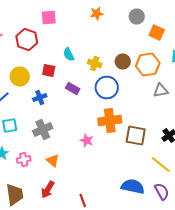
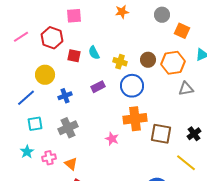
red square: (49, 70) -> (74, 56), moved
purple rectangle: (73, 88) -> (98, 87), turned -56
orange triangle: (53, 160) -> (71, 164), moved

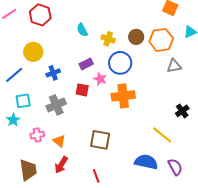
red square: (74, 56) -> (82, 90), moved
brown square: (161, 134) -> (100, 140), moved
pink star: (112, 139) -> (100, 79), moved
cyan star: (27, 152) -> (13, 120), moved
yellow line: (186, 163) -> (162, 135), moved

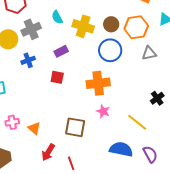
yellow cross: (108, 39) -> (83, 26), size x1.5
blue circle: (120, 63) -> (110, 50), moved
pink star: (100, 79) -> (103, 111), moved
gray cross: (56, 105) -> (31, 29), moved
red arrow: (61, 165) -> (48, 152), moved

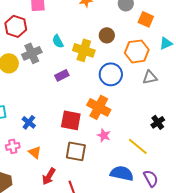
brown circle: (111, 24) -> (107, 35), moved
blue cross: (28, 60) -> (29, 122), moved, turned -32
red square: (57, 77) -> (71, 120), moved, size x1.5
orange cross: (98, 83) -> (99, 107), turned 35

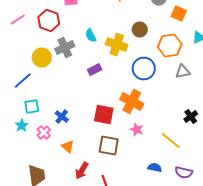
pink cross: (13, 146) -> (44, 133), moved, turned -32
blue semicircle: (122, 173) -> (155, 168), size x0.6
purple semicircle: (151, 178) -> (184, 173), turned 132

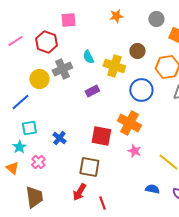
pink cross: (44, 133) -> (38, 162), moved
brown square: (109, 146) -> (89, 167), moved
orange triangle: (68, 147) -> (12, 168), moved

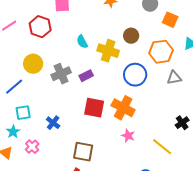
gray cross: (62, 69) -> (61, 74), moved
red square: (101, 136) -> (94, 108), moved

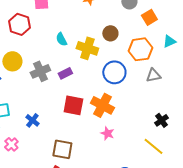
orange square: (170, 20) -> (149, 17), turned 35
yellow line: (162, 147) -> (153, 146), moved

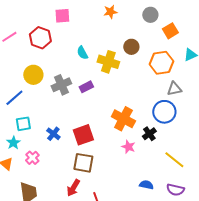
blue circle: (114, 72) -> (164, 112), moved
red square: (73, 105) -> (83, 135), moved, turned -30
black cross: (161, 120) -> (149, 134), moved

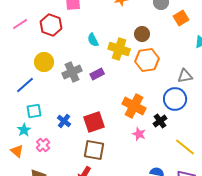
orange hexagon: (161, 63) -> (147, 60), moved

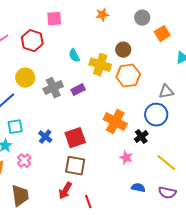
pink star: (139, 134) -> (126, 158), moved

